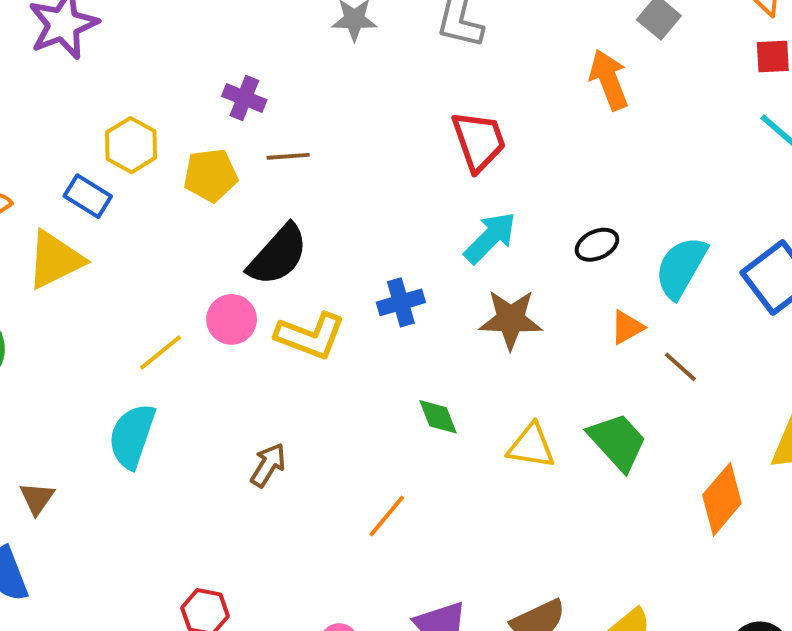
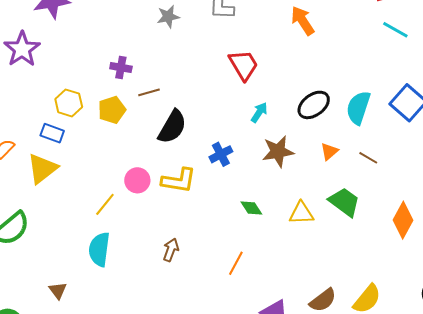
cyan arrow: (490, 238) -> (259, 112), size x0.7
black ellipse: (597, 245) -> (314, 105), size x1.5
black semicircle: (278, 255) -> (172, 127), moved
orange triangle: (627, 327) -> (329, 151), moved

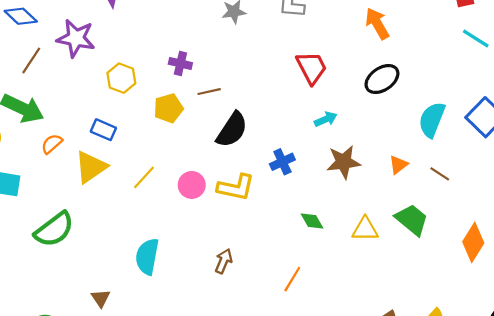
purple star: (22, 49) -> (76, 38), turned -30
yellow hexagon: (69, 103) -> (121, 78), moved
black ellipse: (314, 105) -> (382, 79), moved
cyan arrow: (259, 112) -> (326, 119), turned 30
yellow line: (105, 204) -> (144, 177), moved

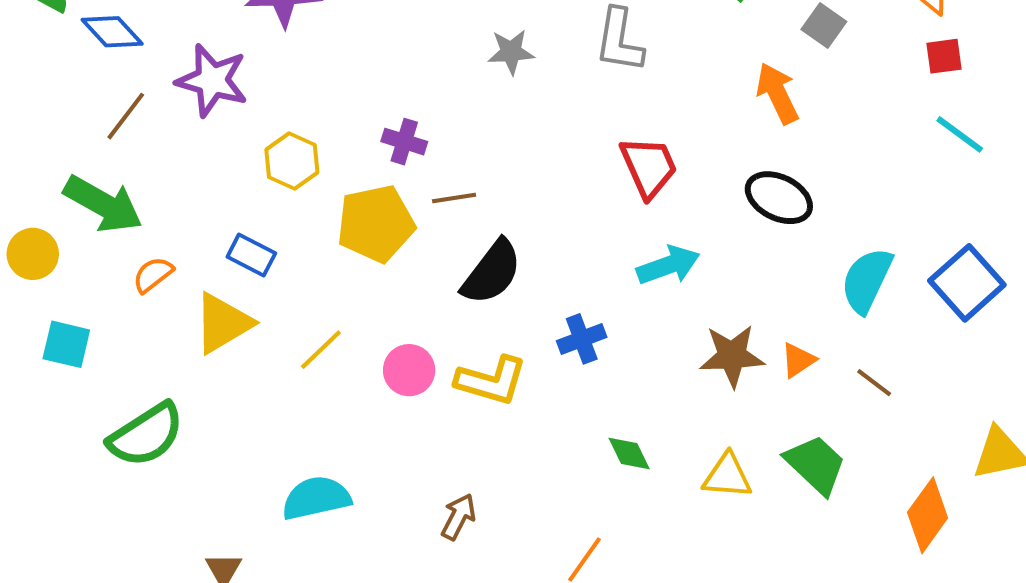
black ellipse: (382, 79) -> (779, 198), turned 56
yellow pentagon: (168, 108) -> (376, 224), size x1.4
cyan arrow: (326, 119) -> (668, 265), size x1.4
brown star: (344, 162) -> (732, 356), moved
cyan semicircle: (147, 257) -> (316, 498), turned 63

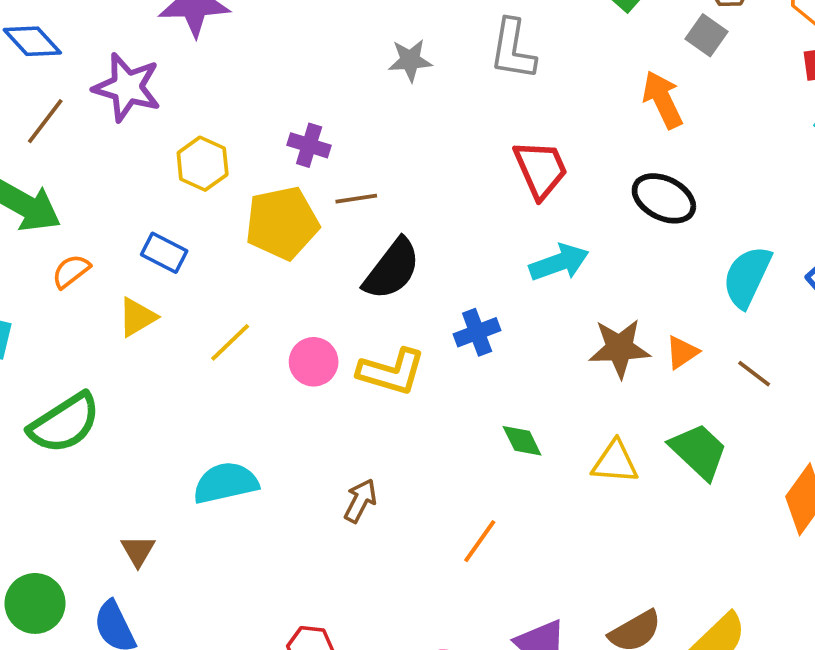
yellow triangle: (223, 323) -> (137, 317), size x0.7

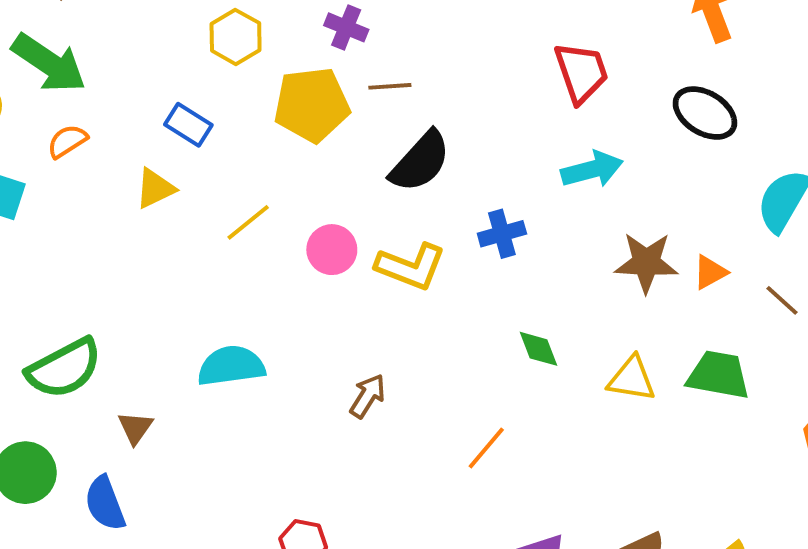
orange semicircle: (71, 271) -> (67, 141), moved
green semicircle: (64, 423) -> (64, 368), moved
green trapezoid: (699, 451) -> (718, 375), turned -38

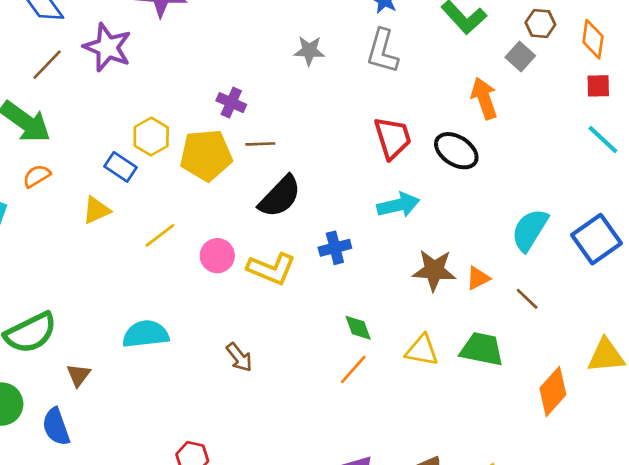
yellow hexagon: (236, 37) -> (151, 137), moved
black ellipse: (705, 113) -> (456, 151), moved
brown arrow: (368, 396) -> (239, 357), turned 108
orange line: (486, 448) -> (353, 369), moved

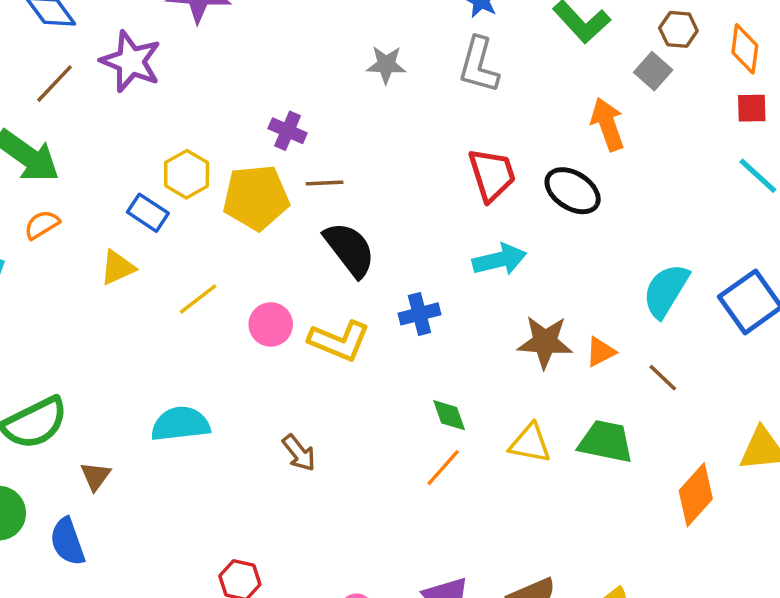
black semicircle: (280, 197) -> (350, 249), turned -81

